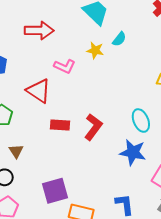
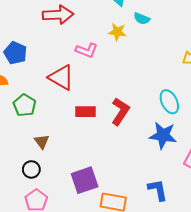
cyan semicircle: (119, 39) -> (142, 19), turned 77

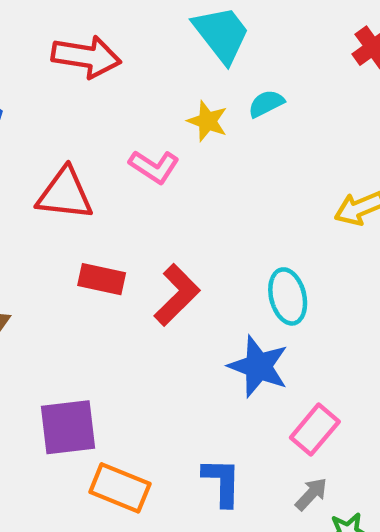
cyan semicircle: (142, 19) -> (266, 104), turned 119
pink L-shape: (87, 50) -> (154, 167), moved
red triangle: (61, 77) -> (65, 194), turned -36

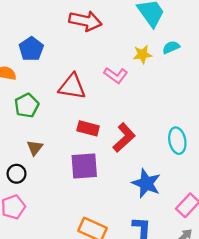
yellow star: (207, 121) -> (142, 54), turned -30
blue star: (258, 366) -> (146, 183), moved
purple square: (68, 427) -> (84, 166), moved

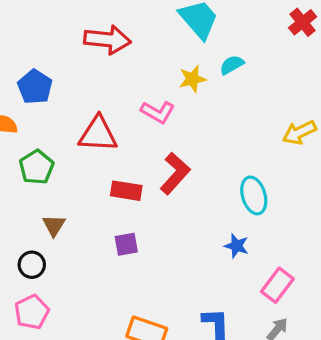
red L-shape: (124, 138) -> (175, 173), moved
purple square: (84, 166) -> (126, 244), size x0.6
blue star: (146, 183) -> (236, 246), moved, size x0.6

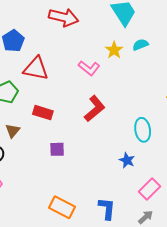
yellow star: (192, 79) -> (114, 50), turned -30
red triangle: (98, 134) -> (36, 69), moved
red rectangle: (126, 191) -> (43, 113), moved

